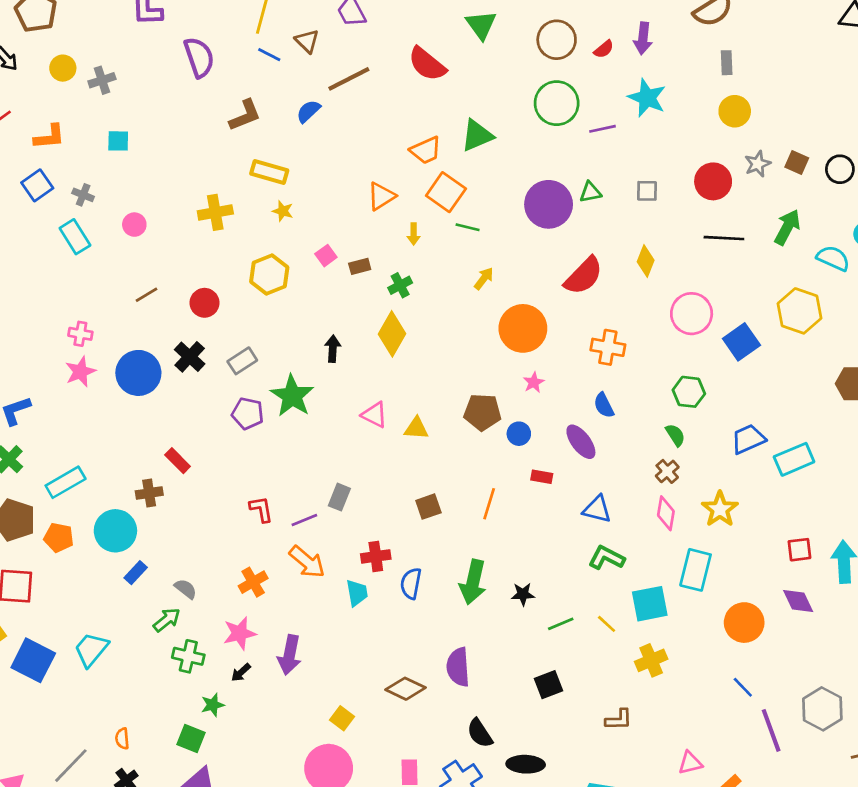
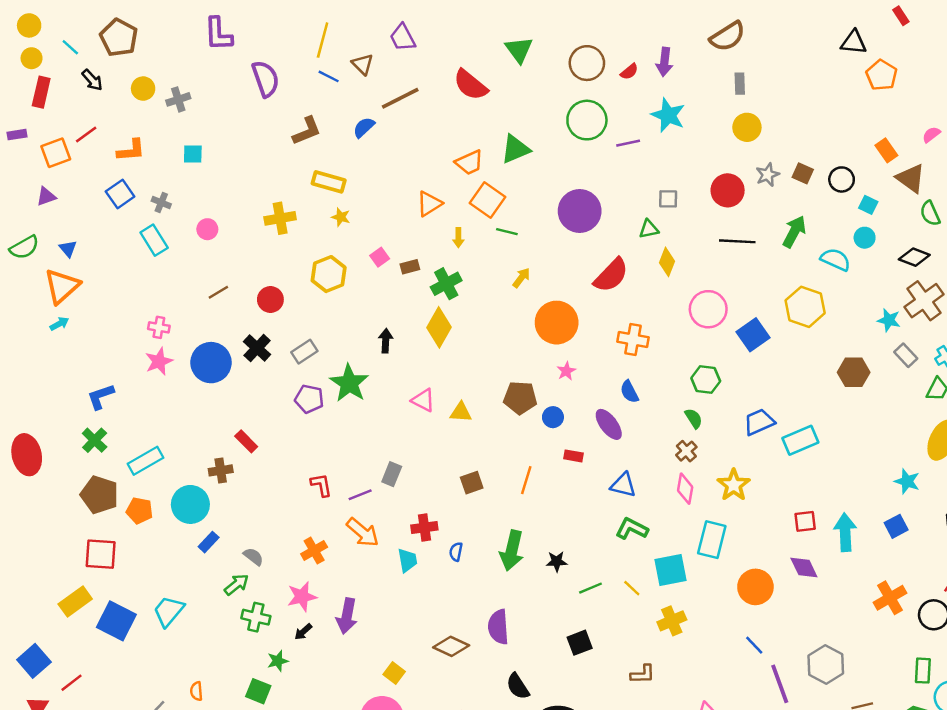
green triangle: (590, 192) -> (649, 229), moved
green cross: (400, 285) -> (446, 284), size x1.4
blue semicircle: (411, 583) -> (456, 552), size x0.7

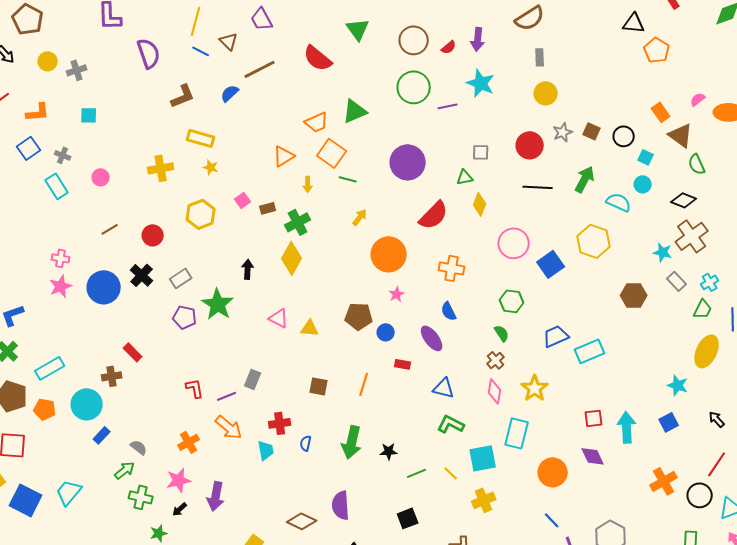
brown square: (472, 483) -> (319, 386), turned 30

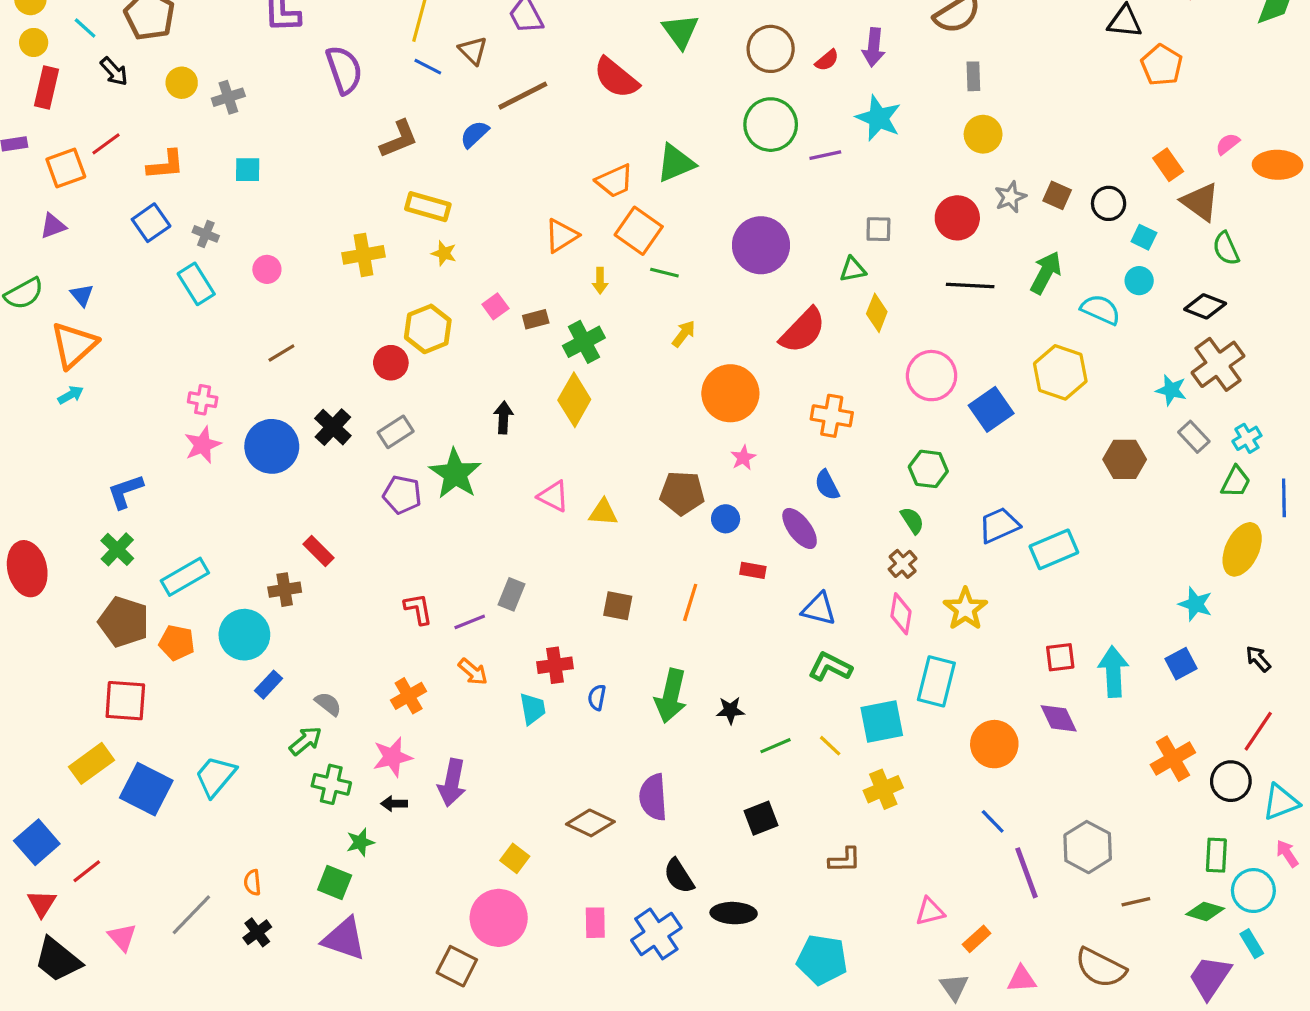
red circle: (153, 235) -> (391, 363), moved
orange arrow: (229, 427) -> (473, 672), size x0.7
black arrow: (180, 509) -> (394, 804), turned 42

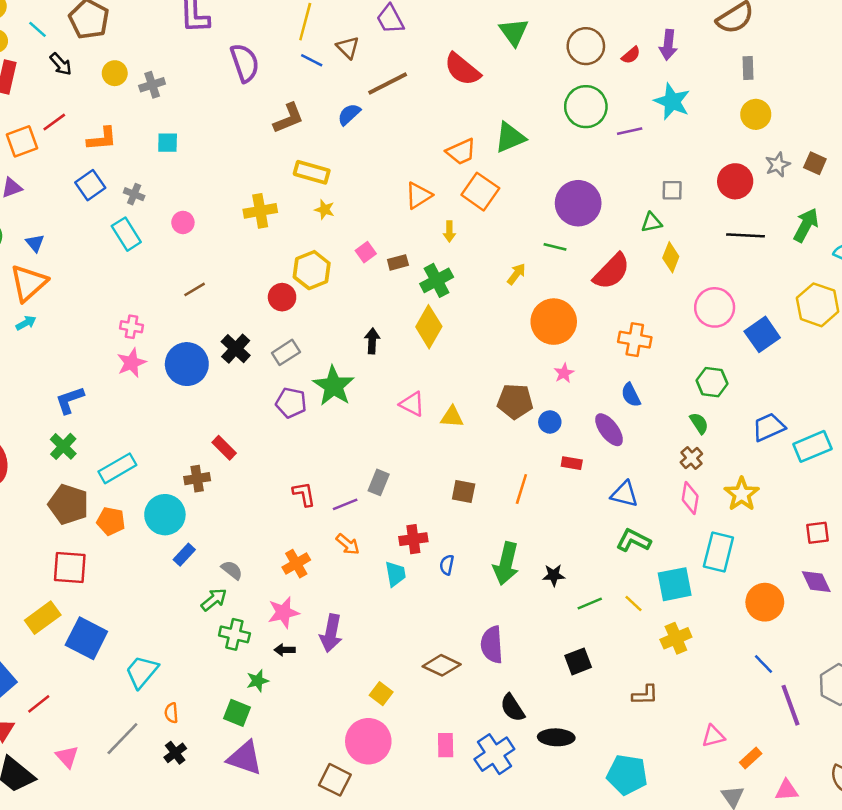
green line: (664, 273) -> (555, 247), moved
cyan trapezoid: (215, 776) -> (142, 672), moved

